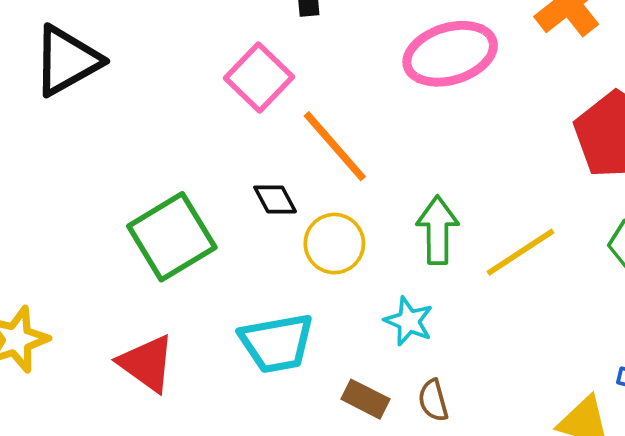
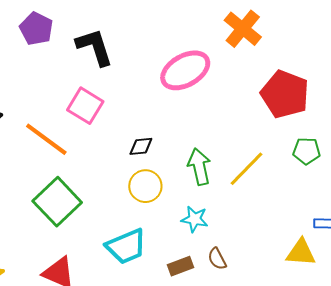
orange line: (335, 146) -> (46, 139), moved
black diamond: (275, 199) -> (141, 146), moved, turned -55
brown rectangle: (365, 399) -> (180, 266), turned -35

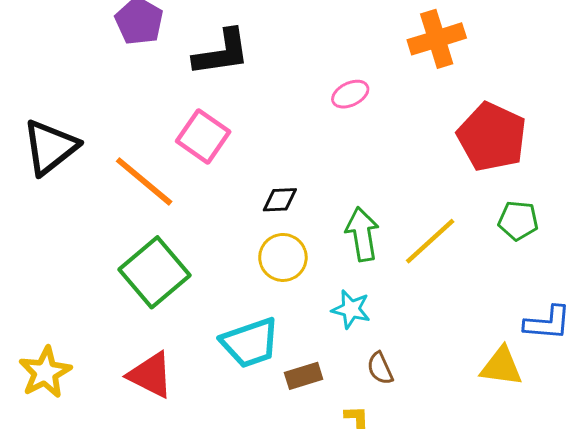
orange cross: (243, 29) -> (437, 39), turned 30
black L-shape: (95, 47) -> (222, 53), turned 96
pink ellipse: (185, 70) -> (350, 94), size x0.5
brown rectangle: (180, 266) -> (304, 376), moved

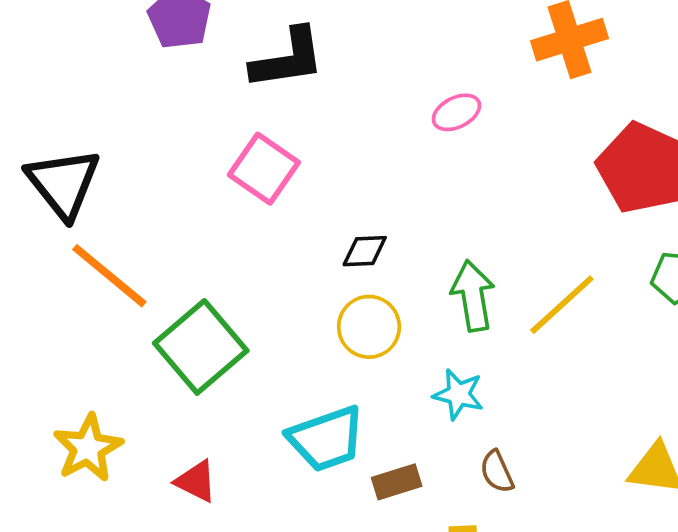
black triangle: (50, 147) -> (63, 183), turned -30
orange line: (144, 181) -> (109, 276), moved
yellow star: (45, 372) -> (88, 448), moved
red triangle: (151, 375) -> (196, 481), size x0.7

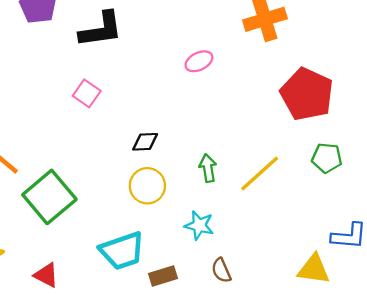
pink square: (264, 169) -> (87, 93), size x0.7
green arrow: (473, 296) -> (208, 168), size x0.7

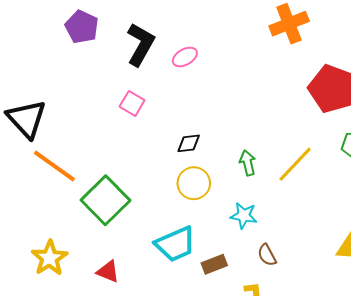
black L-shape: (101, 30) -> (141, 44), turned -48
pink ellipse: (199, 61) -> (185, 57), moved

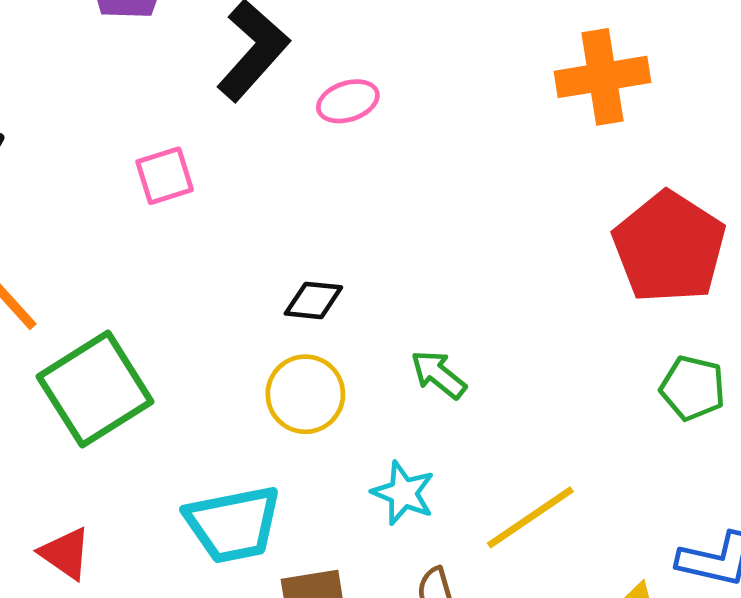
pink square: (132, 103) -> (165, 176), moved, turned 30
green arrow: (248, 163) -> (438, 374), turned -50
yellow line: (295, 164) -> (530, 517), moved

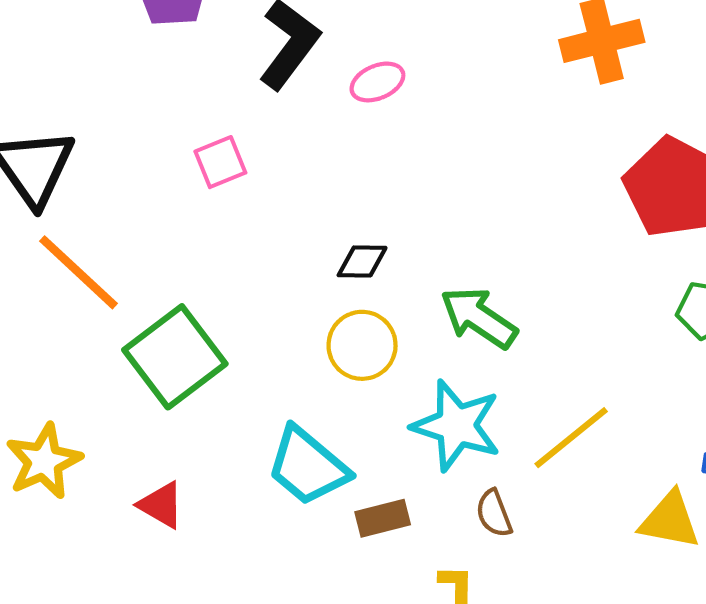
green arrow: (438, 374) -> (479, 318), size x1.5
cyan star: (403, 493) -> (456, 426), size x1.6
cyan trapezoid: (233, 524) -> (308, 466), turned 56

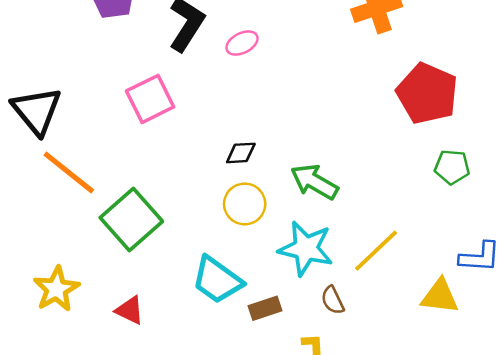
pink square: (220, 162) -> (150, 99), size x1.5

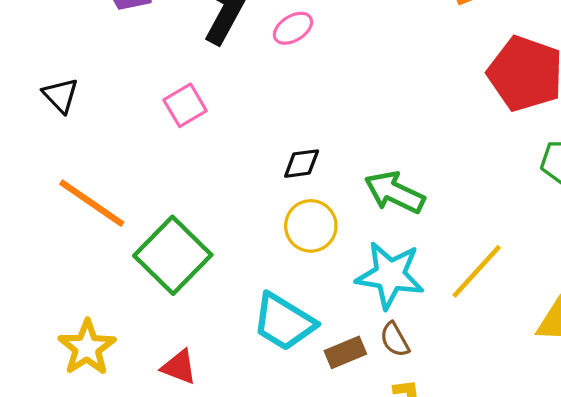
pink square: (150, 99) -> (185, 105), size x0.7
black triangle: (37, 111) -> (61, 95), moved, size x0.6
brown semicircle: (333, 300) -> (395, 340), moved

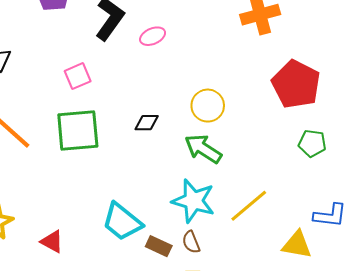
yellow circle: (311, 226) -> (208, 106), moved
green square: (173, 255) -> (78, 130), moved, turned 33
brown rectangle: (345, 352) -> (159, 246), turned 40

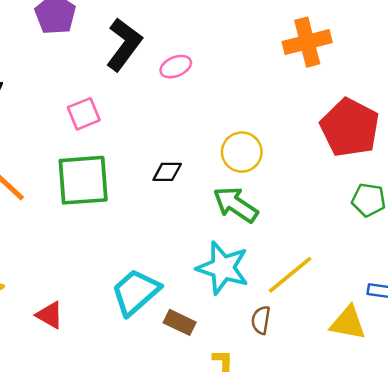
cyan trapezoid: (122, 222) -> (136, 292), turned 99
brown semicircle: (191, 242) -> (261, 320), moved, turned 30

